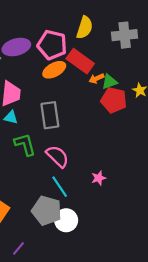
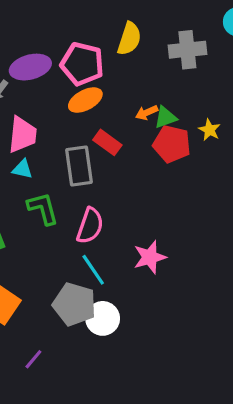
red rectangle: (80, 61) -> (107, 142), moved, size x0.7
pink semicircle: (57, 156) -> (90, 226), turned 65
pink star: (99, 178) -> (150, 257), size x1.5

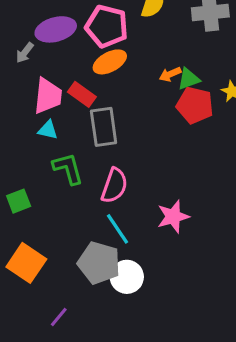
red rectangle: (107, 142) -> (82, 94), moved

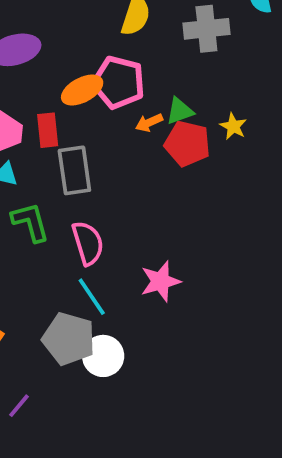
pink pentagon: (107, 26) -> (118, 82), moved
orange arrow: (170, 74) -> (149, 123), moved
red rectangle: (82, 94) -> (48, 130), turned 48
pink semicircle: (114, 186) -> (88, 243), turned -36

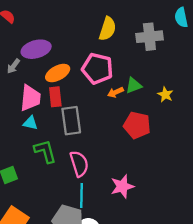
orange ellipse: (82, 90) -> (58, 73), moved
red pentagon: (187, 144) -> (137, 125), moved
cyan line: (92, 297) -> (81, 195), turned 35

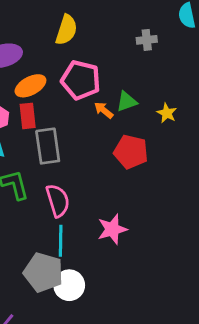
yellow semicircle: (108, 29) -> (66, 30), moved
gray cross: (149, 37) -> (147, 40), size x0.6
orange arrow: (115, 92) -> (104, 110), turned 63

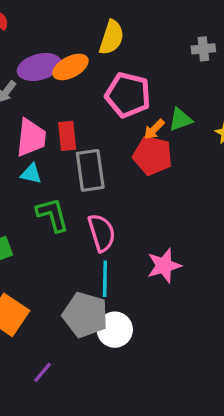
orange ellipse: (30, 86) -> (70, 67), moved
orange arrow: (104, 110) -> (154, 129), turned -84
red pentagon: (131, 152) -> (153, 156), moved

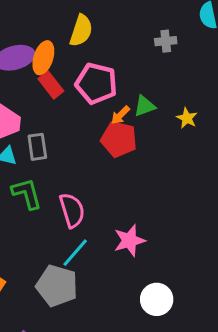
orange ellipse: (70, 67) -> (43, 58), turned -44
red rectangle: (67, 136) -> (51, 85), moved, turned -32
gray rectangle: (90, 170) -> (37, 147), moved, size x0.7
cyan line: (105, 279) -> (75, 253), turned 40
white circle: (115, 330) -> (157, 299), moved

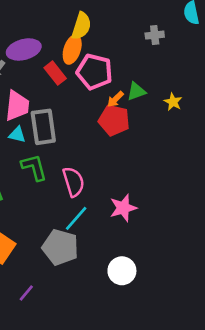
orange ellipse: (43, 58) -> (72, 49), moved
gray rectangle: (37, 147) -> (43, 127), size x1.5
white circle: (157, 299) -> (122, 271), moved

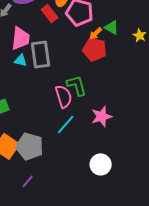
green triangle: (136, 91) -> (112, 27), turned 49
green L-shape: (34, 167) -> (77, 85), moved
gray pentagon: (60, 247) -> (30, 146), moved

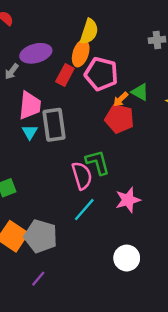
red rectangle: (50, 13) -> (65, 75), turned 66
cyan triangle: (21, 60) -> (30, 132), turned 48

